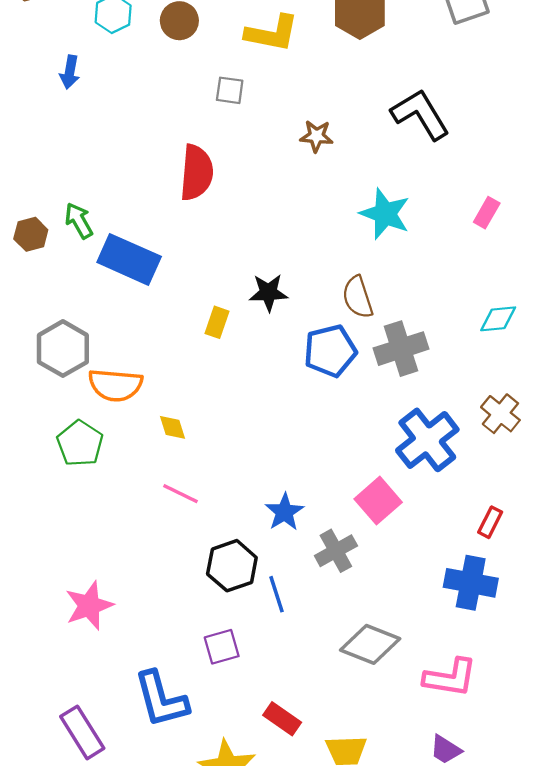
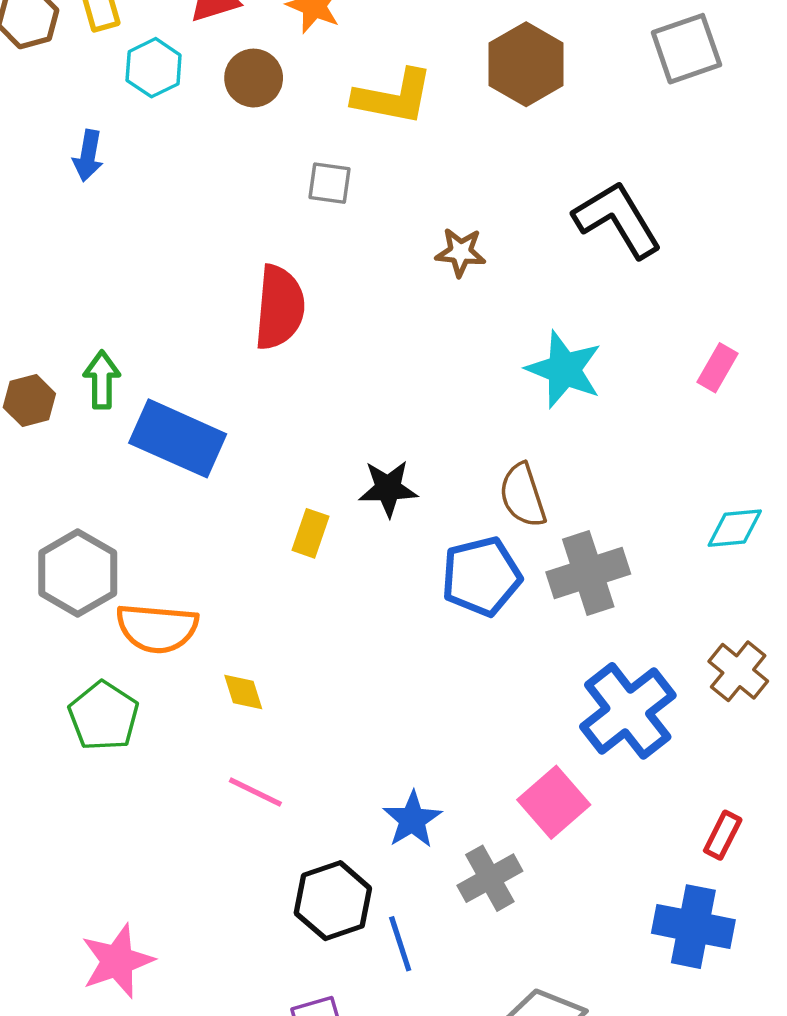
green arrow: (79, 221) -> (102, 380), turned 30

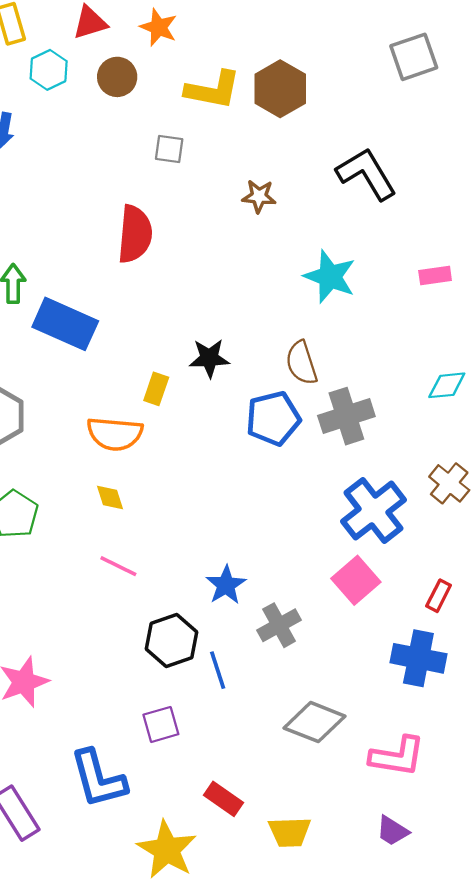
brown hexagon: (526, 64) -> (280, 89), moved
pink rectangle: (718, 368) -> (435, 275), turned 52
orange semicircle: (157, 628) -> (115, 434), moved
pink square: (554, 802) -> (356, 580), moved

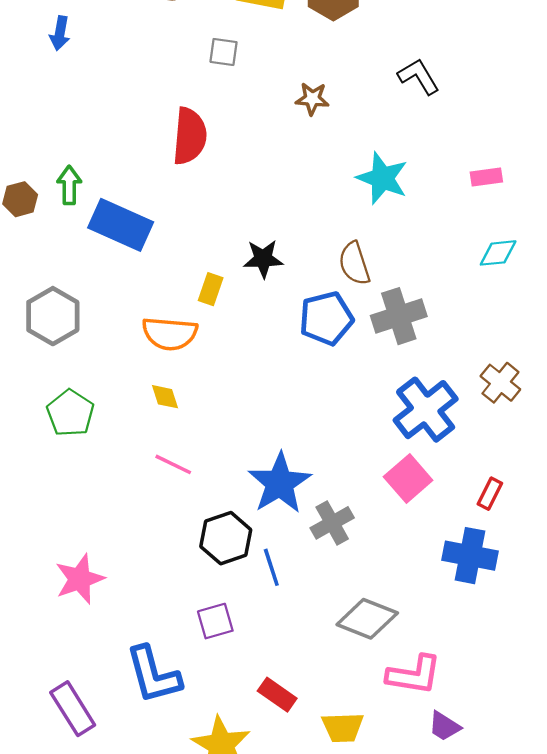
black L-shape: (366, 174) -> (419, 76), size x0.7
cyan diamond: (447, 385) -> (498, 253), moved
blue star: (226, 585) -> (280, 483), size x1.6
pink L-shape: (397, 756) -> (414, 675), moved

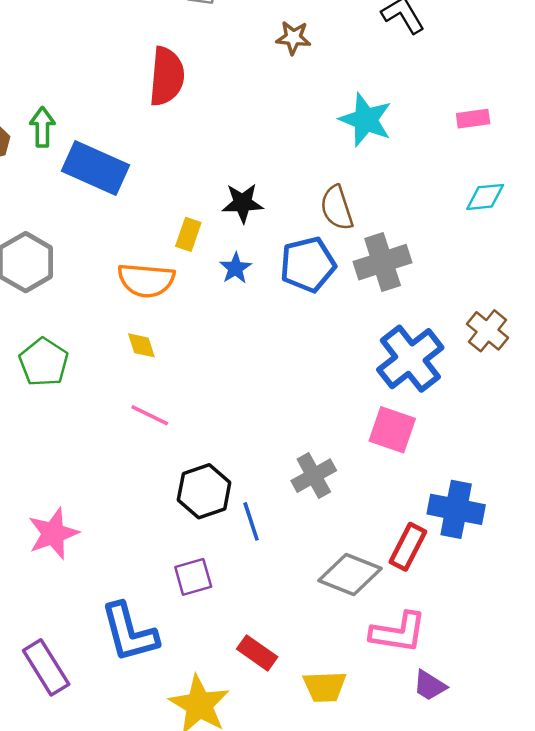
pink square: (408, 478) -> (392, 430), turned -30
blue star: (280, 483) -> (235, 268), moved, size x0.5
red rectangle: (490, 494) -> (408, 547), moved, size x1.4

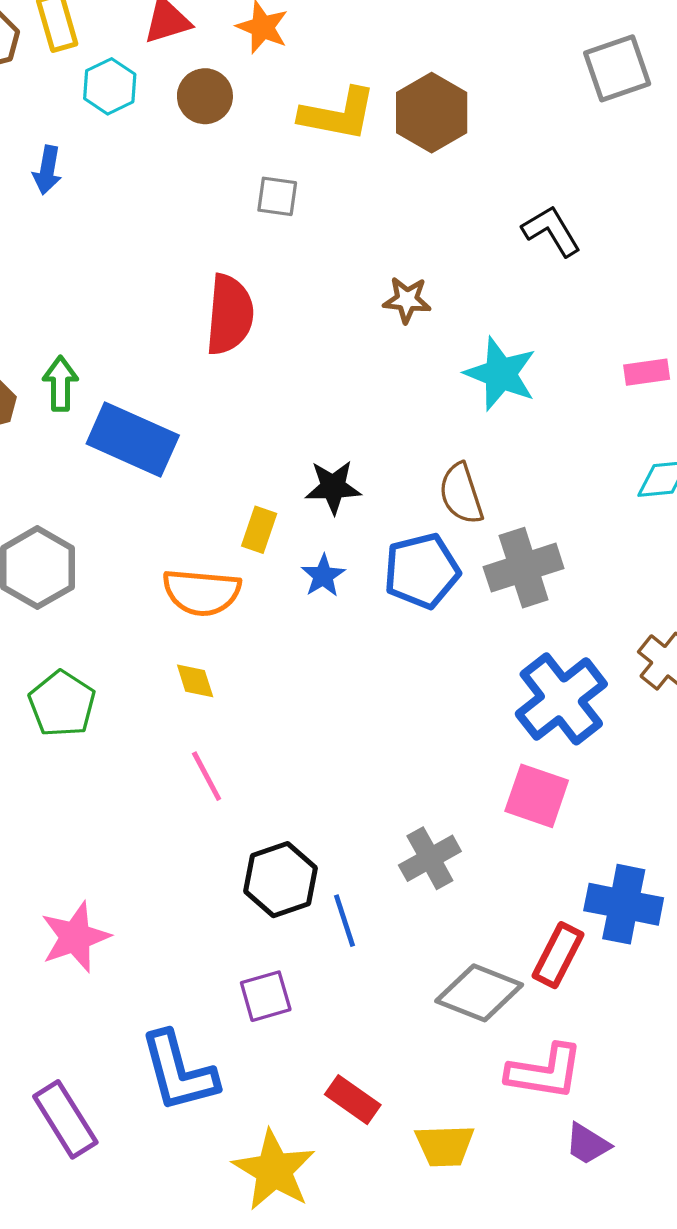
brown star: (293, 38) -> (407, 300), moved
pink line: (150, 415) -> (207, 776), turned 36

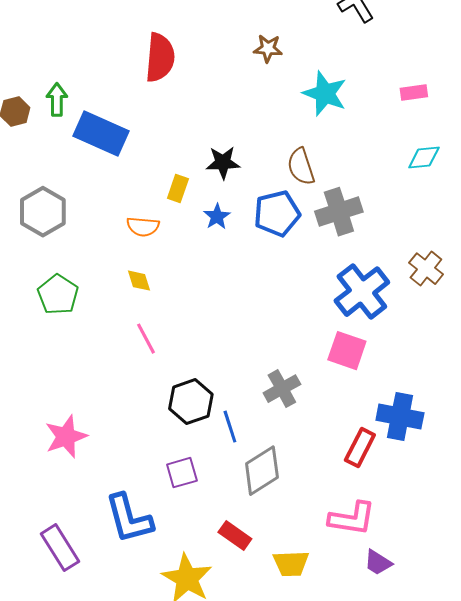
orange semicircle: (202, 592) -> (143, 227), size x0.7
gray diamond: (479, 993) -> (262, 471), moved, turned -54

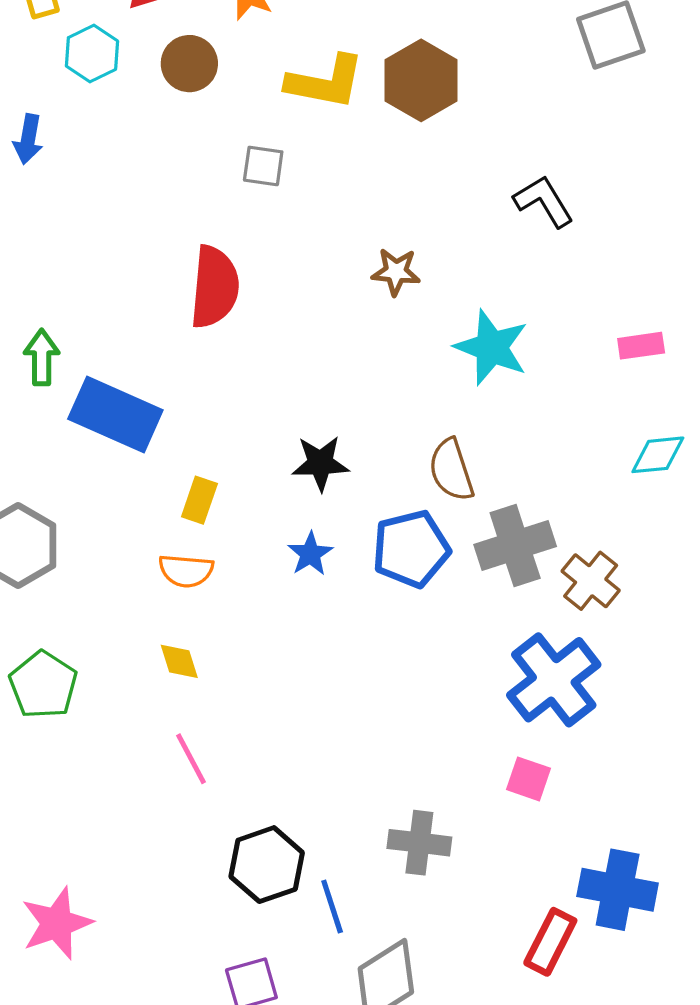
yellow rectangle: (178, 189) -> (199, 500), moved
brown cross: (426, 269) -> (591, 581), moved
pink square: (347, 351) -> (529, 779), size x0.7
gray cross: (282, 389) -> (419, 843), turned 36

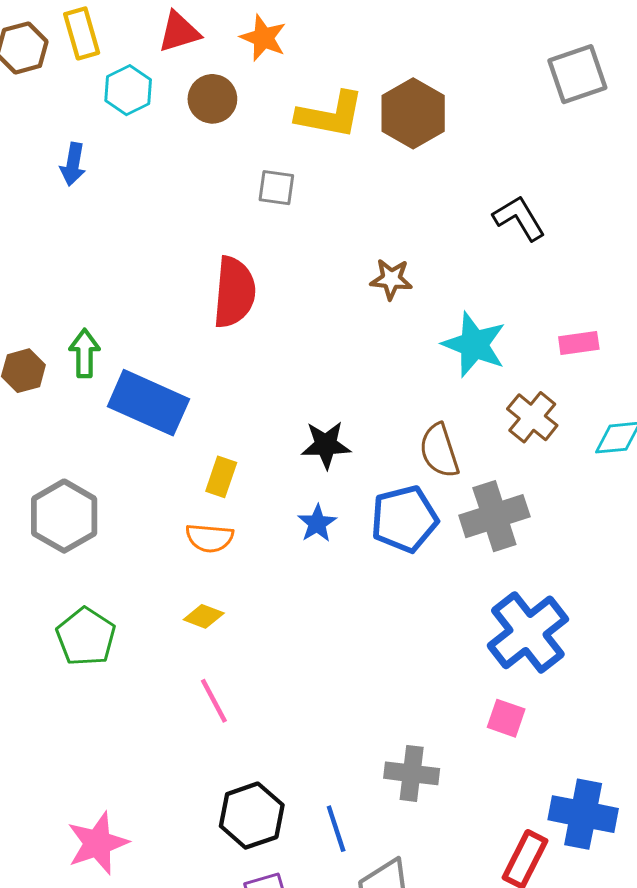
pink rectangle: (641, 346) -> (579, 343), moved
brown cross: (591, 581) -> (532, 417), moved
yellow diamond: (179, 661) -> (204, 616), turned -51
black hexagon: (267, 865) -> (252, 816), moved

